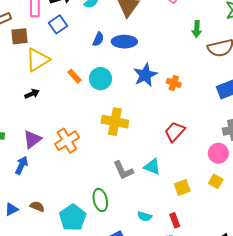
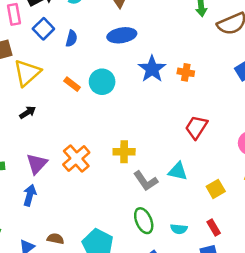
blue semicircle: (98, 39) -> (71, 38), moved
yellow cross: (115, 122) -> (124, 152), moved, size x0.7
green ellipse: (100, 200) -> (144, 221), moved

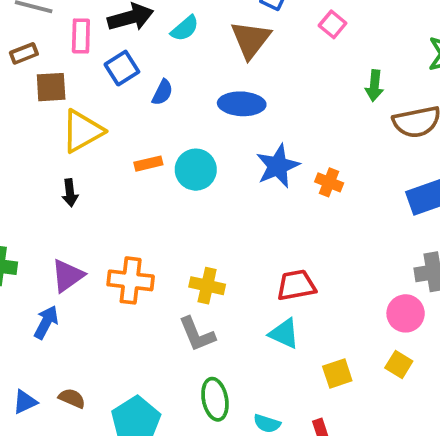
orange rectangle: (72, 84) -> (148, 164), turned -63
black arrow: (28, 112) -> (70, 193), turned 105
red trapezoid: (196, 127) -> (296, 285), moved, turned 35
orange cross: (76, 159) -> (131, 280), turned 36
gray L-shape: (146, 181) -> (197, 334), moved

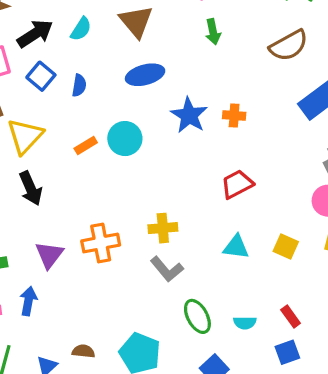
green arrow: (374, 86) -> (213, 32), moved
black arrow: (70, 193) -> (31, 188), size x1.5
red trapezoid: (296, 285) -> (237, 184), moved
blue arrow: (46, 322) -> (28, 301), moved
yellow square: (337, 373) -> (286, 247), moved, turned -30

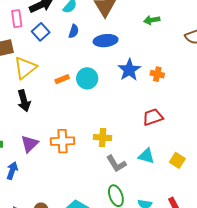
green arrow: (213, 32) -> (152, 20), turned 84
blue semicircle: (79, 85) -> (74, 31), moved
gray L-shape: (167, 269) -> (116, 164), moved

